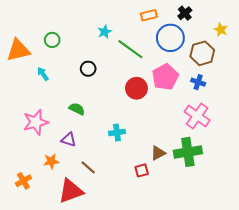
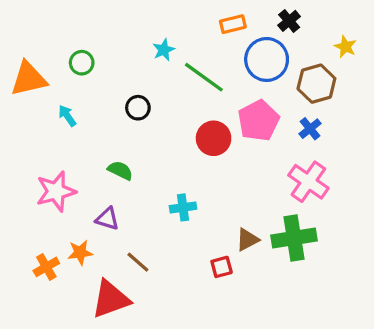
blue cross: (198, 82) -> (310, 129), turned 32
orange cross: (23, 181) -> (46, 267), moved

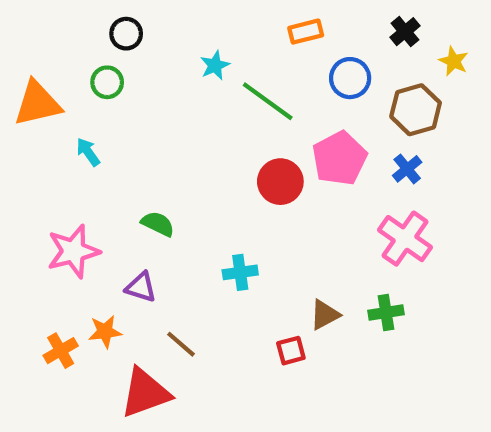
black cross: (289, 21) -> (405, 32), moved
blue circle: (267, 59) -> (350, 78), size x0.7
black circle: (138, 108) -> (126, 34), moved
green cross: (294, 238) -> (386, 313), size x0.6

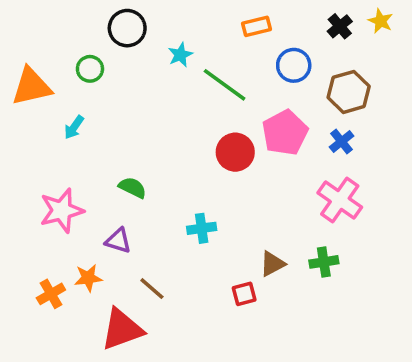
black circle: (126, 34) -> (127, 28), moved, size x1.4
yellow star: (454, 61) -> (381, 21), moved
cyan arrow: (88, 152) -> (74, 127), turned -110

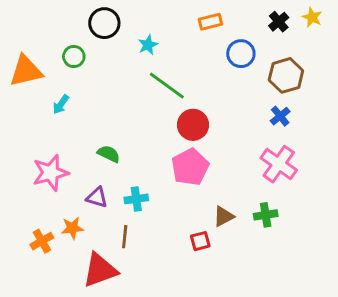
green line: (225, 85) -> (167, 86), moved
pink pentagon: (285, 133) -> (190, 167), moved
cyan cross: (202, 228) -> (136, 199), moved
brown line: (152, 289) -> (125, 237), turned 55

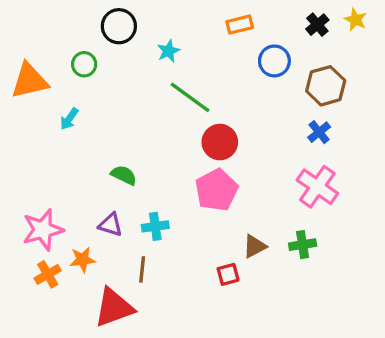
pink star: (51, 173) -> (43, 230), moved

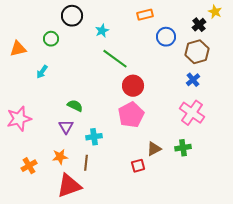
black cross: (317, 25) -> (199, 25), moved
orange triangle: (30, 81) -> (18, 49), size x0.7
purple triangle: (111, 225) -> (66, 127), moved, turned 42
pink star: (43, 230) -> (19, 119), moved
orange star: (82, 260) -> (60, 157), moved

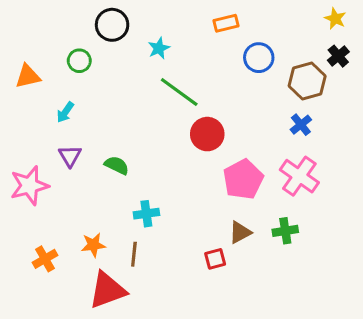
black cross: (199, 25) -> (338, 56), moved
pink pentagon: (131, 115) -> (243, 179), moved
purple triangle: (66, 127) -> (70, 156), moved

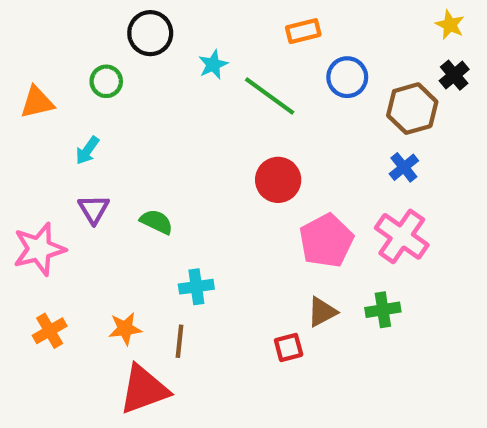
green line: (179, 92) -> (270, 96), moved
orange cross: (45, 259) -> (50, 331), moved

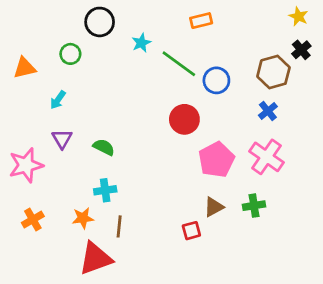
blue circle: (347, 77) -> (216, 80), moved
cyan cross: (196, 287) -> (105, 190), moved

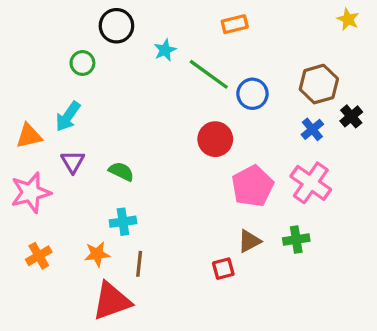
black cross: (301, 50) -> (351, 116), moved
orange triangle: (24, 68) -> (29, 136), moved
cyan arrow: (58, 100) -> (68, 116), size x1.4

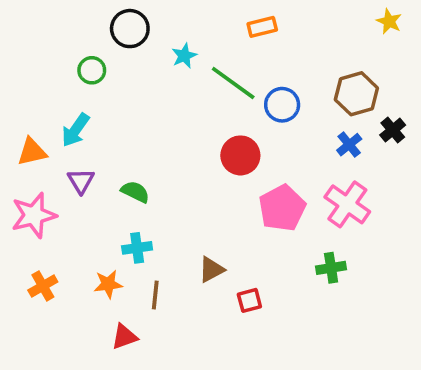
brown triangle: (249, 241) -> (211, 270), moved
red triangle: (112, 301) -> (124, 337), size x0.6

